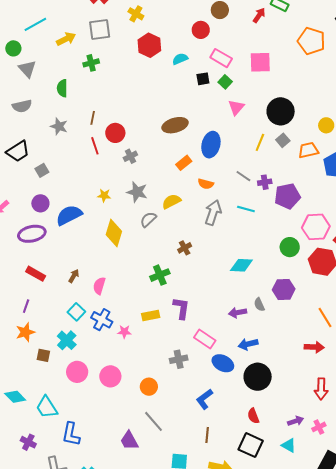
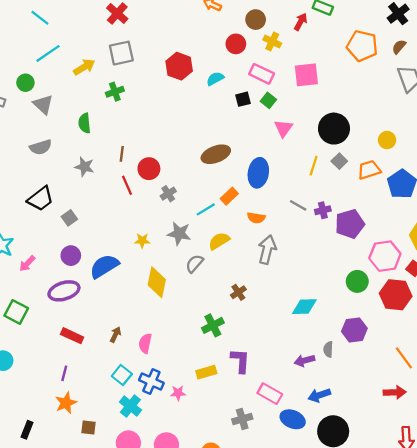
yellow cross: (136, 14) -> (272, 41), moved
cyan line: (246, 209) -> (206, 209), moved, turned -42
gray semicircle: (259, 305) -> (328, 349), turned 32
cyan cross: (67, 340) -> (130, 406), moved

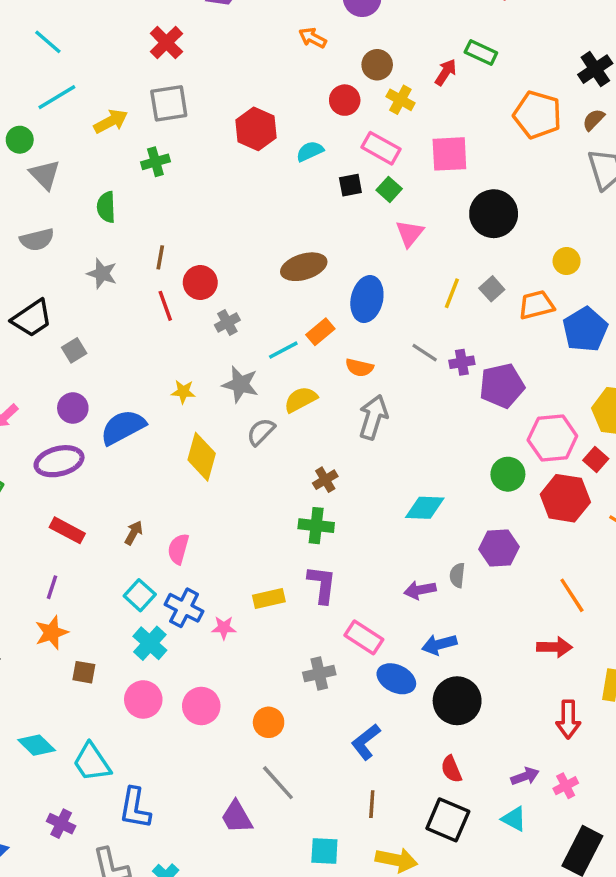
black circle: (334, 129) -> (494, 214), moved
green cross: (213, 325) -> (316, 526), moved, turned 30

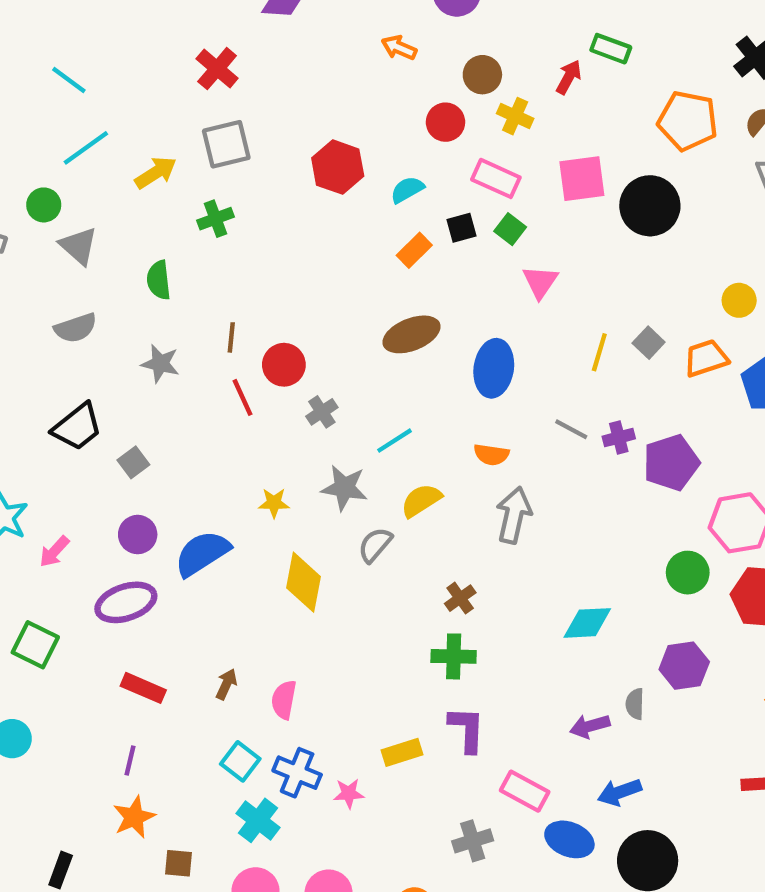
black circle: (494, 214) -> (650, 206), moved
orange rectangle: (320, 332) -> (414, 250), moved

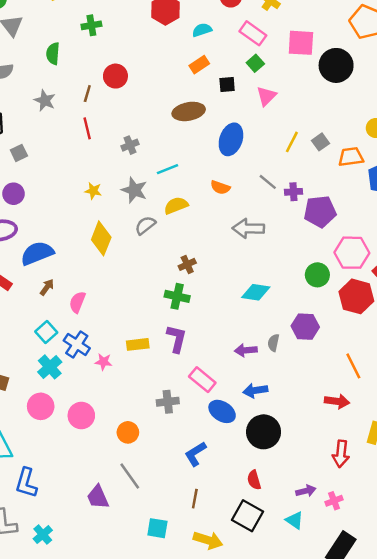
black square: (461, 228) -> (227, 84), moved
red circle: (284, 365) -> (115, 76), moved
gray arrow: (514, 515) -> (248, 228), moved, turned -112
blue semicircle: (202, 553) -> (37, 253), moved

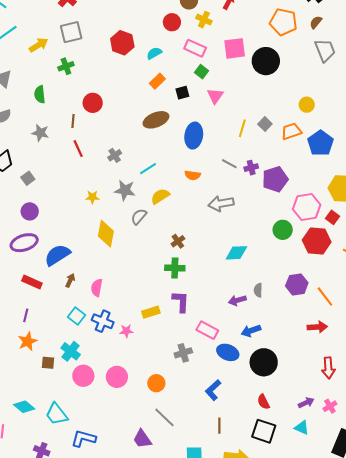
purple hexagon: (305, 327) -> (297, 284), moved
cyan cross: (50, 367) -> (71, 351), moved
blue L-shape: (26, 483) -> (83, 439), turned 100

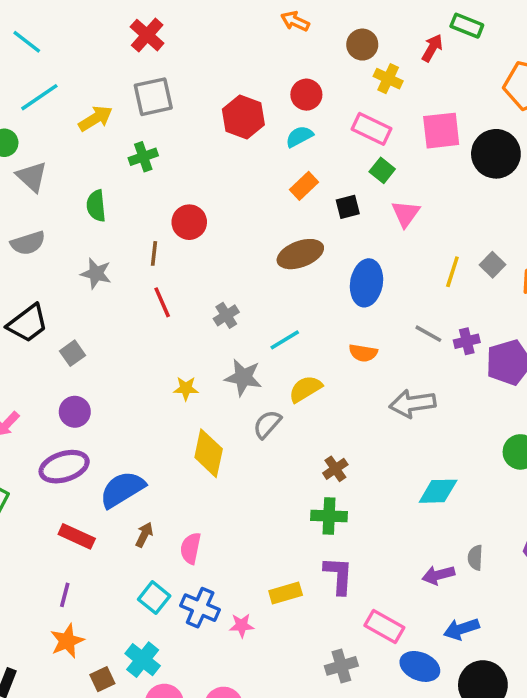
red circle: (172, 22) -> (306, 95), moved
brown square: (48, 363) -> (102, 679), turned -32

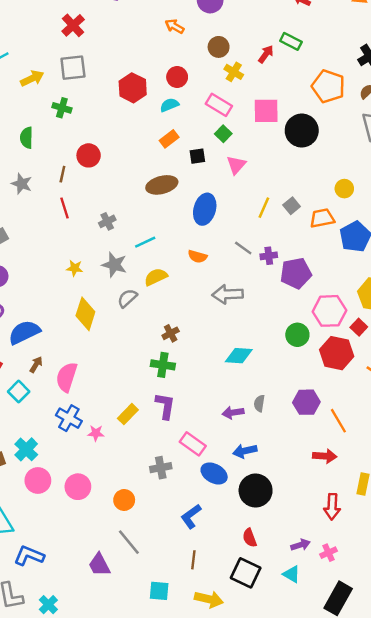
green cross: (143, 157) -> (62, 108), turned 30
pink semicircle: (191, 548) -> (67, 377), size x1.4
yellow rectangle: (286, 593) -> (128, 414), turned -35
cyan square: (154, 598) -> (19, 392), moved

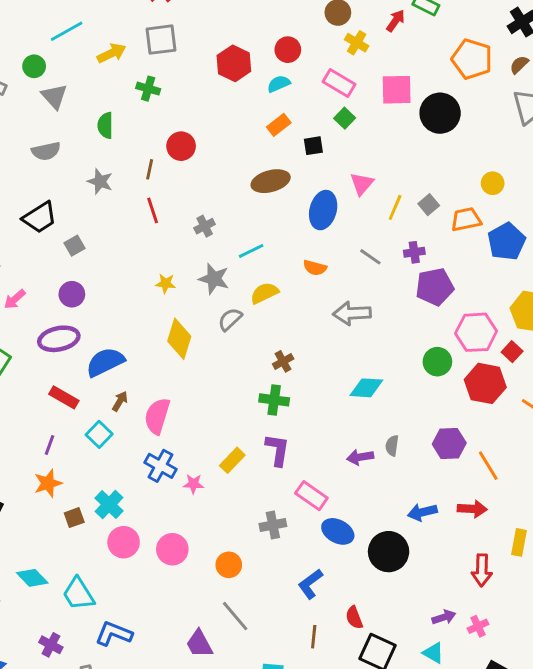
pink triangle: (236, 165) -> (362, 184), moved
purple cross: (269, 256) -> (414, 252), moved
blue arrow: (245, 451) -> (422, 512), moved
red semicircle: (250, 538) -> (354, 618), moved

